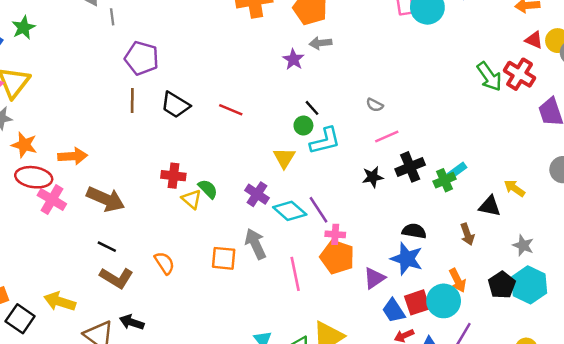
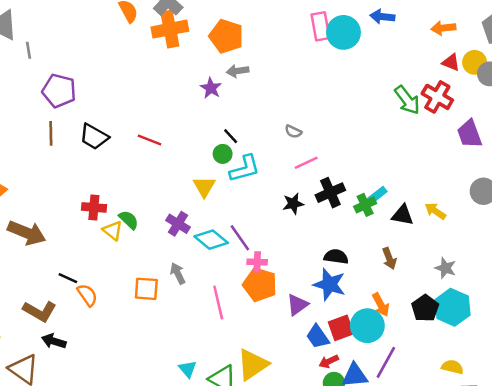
black triangle: (490, 206) -> (403, 215), moved
gray arrow: (255, 244) -> (178, 273), size x0.7
black line: (107, 247) -> (68, 278), moved
black arrow: (132, 322) -> (54, 341), moved

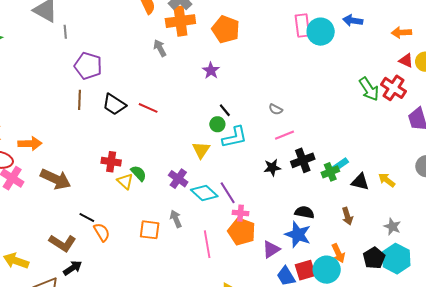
gray arrow: (238, 71) -> (160, 48), moved, turned 66
red line: (150, 140) -> (148, 108), moved
black arrow: (54, 341) -> (73, 268), turned 126

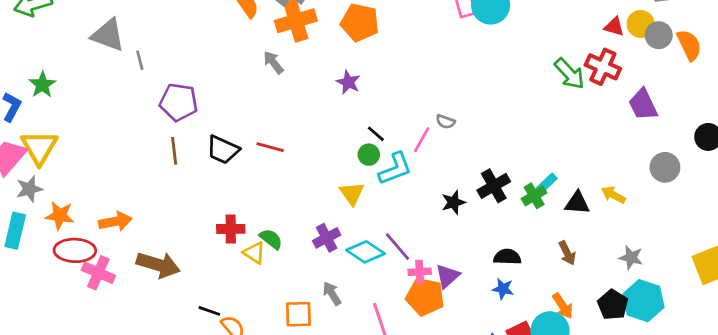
pink line: (285, 135) -> (422, 140), moved, turned -30
purple cross: (178, 179) -> (327, 238), turned 36
blue star: (298, 235) -> (503, 289), size x0.6
purple triangle: (271, 249) -> (447, 276), moved

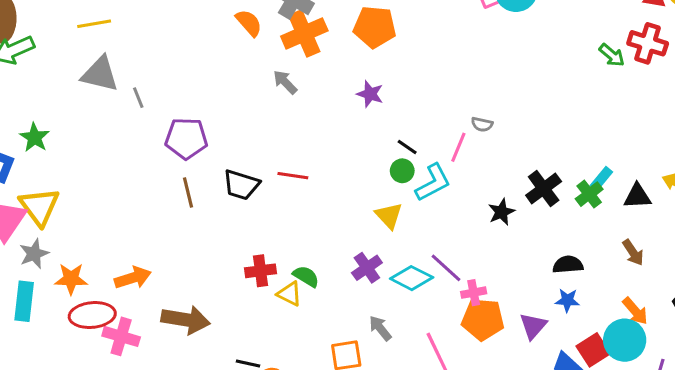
green arrow: (569, 74) -> (612, 55), size x0.7
purple triangle: (447, 276) -> (533, 326), moved

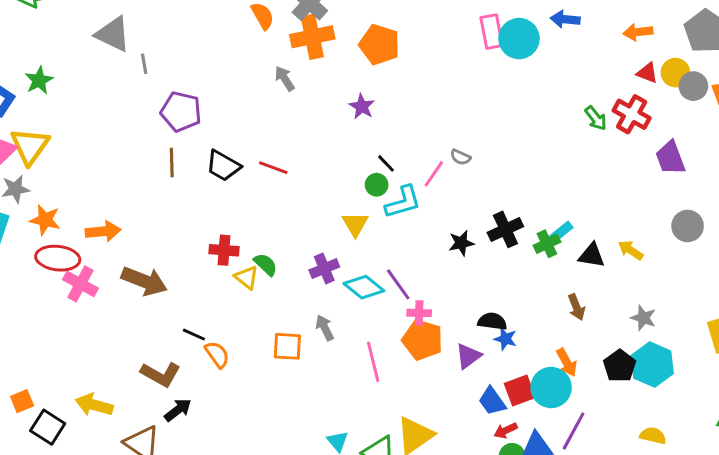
black semicircle: (568, 265) -> (492, 321), moved

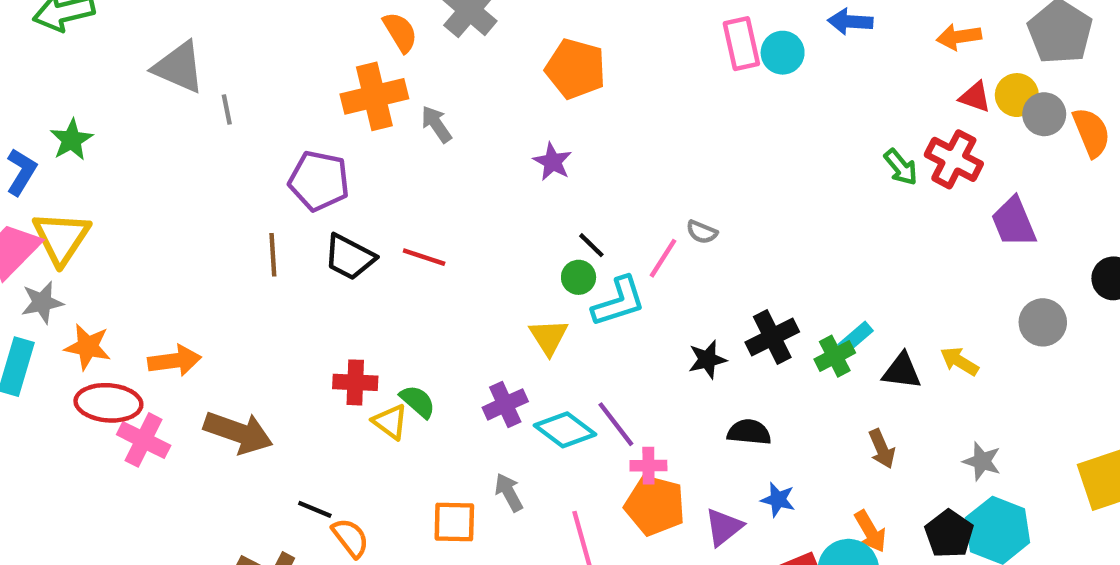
orange cross: (312, 37) -> (374, 96), moved
cyan circle: (519, 39) -> (783, 53), size x0.7
purple pentagon: (181, 112) -> (319, 181), moved
black semicircle: (492, 321) -> (749, 432), moved

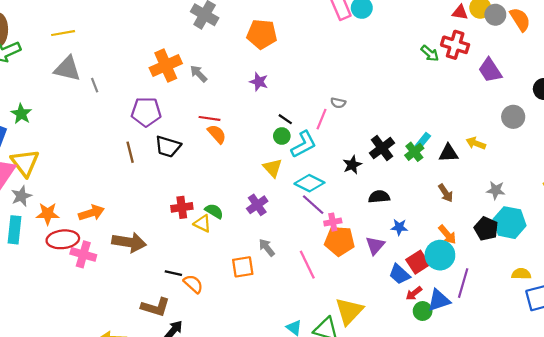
orange semicircle: (400, 32) -> (217, 134), moved
red line: (424, 257) -> (209, 118), moved
cyan diamond: (565, 430) -> (309, 183), moved

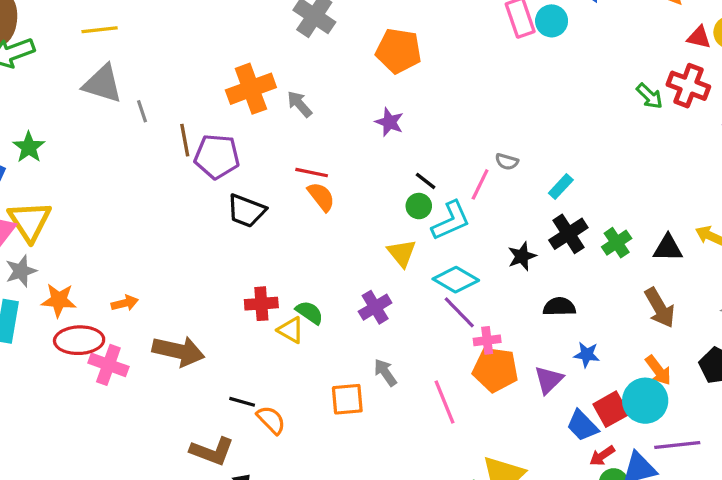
cyan rectangle: (423, 141) -> (561, 187), moved
brown line: (130, 152) -> (185, 140), moved
brown arrow: (446, 193) -> (660, 308), size x1.4
orange arrow: (91, 213) -> (125, 303), size x0.7
purple line: (463, 283) -> (677, 445), turned 64

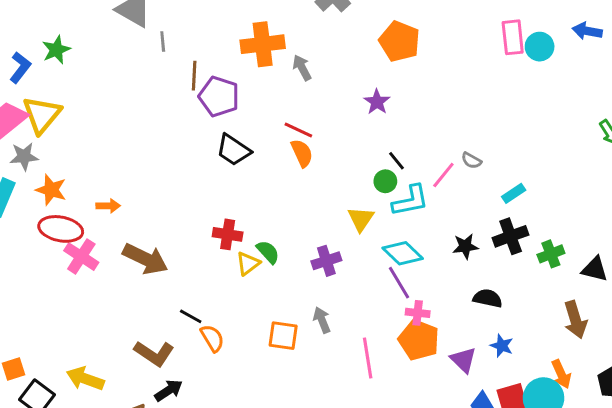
yellow triangle: (291, 330) -> (248, 263), turned 40
purple triangle: (549, 380) -> (463, 360), turned -44

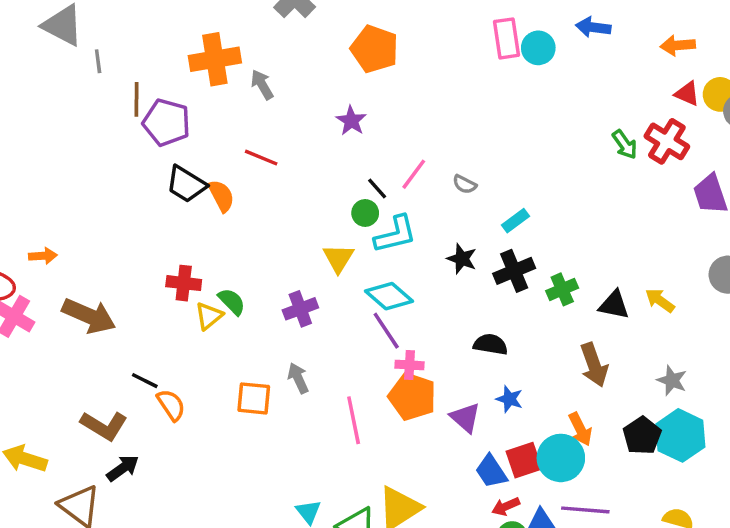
orange semicircle: (302, 153) -> (221, 196), moved
pink line: (443, 175) -> (414, 174), moved
black star: (465, 246) -> (462, 259), moved, turned 30

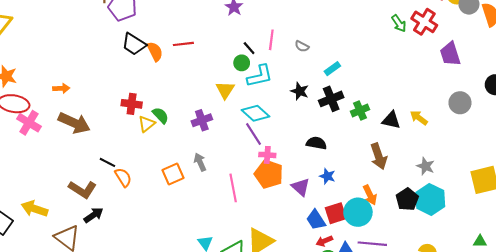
red line: (261, 158) -> (183, 44), moved, turned -30
pink line: (414, 174) -> (271, 40), turned -30
orange arrow: (43, 256) -> (61, 88), moved
orange square: (254, 398) -> (173, 174), turned -30

